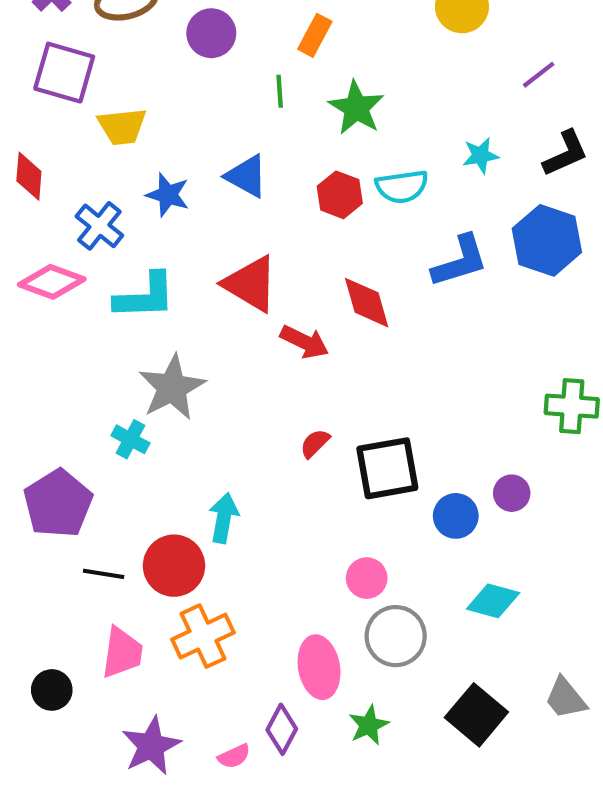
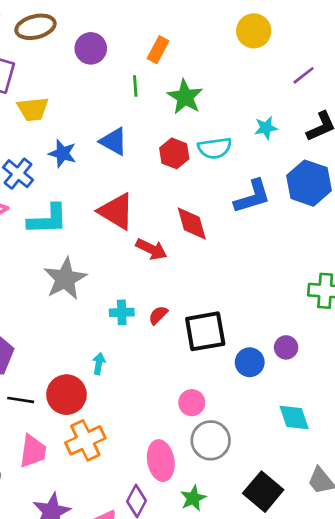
cyan cross: (130, 439) -> (122, 312), moved, turned -30
cyan arrow: (224, 518) -> (99, 364), size x0.7
cyan diamond: (493, 601) -> (294, 417), moved, turned 56

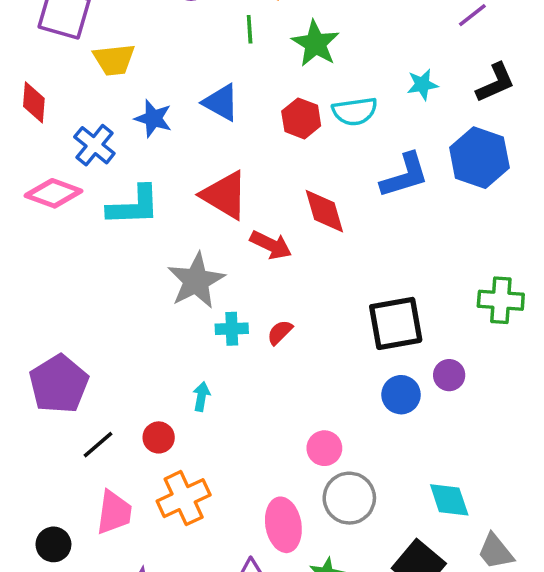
gray star: (65, 279) -> (196, 281), moved
black square: (205, 331) -> (396, 323), moved
red circle: (66, 395) -> (159, 437), size x0.6
black line: (21, 400) -> (98, 445), turned -50
cyan diamond: (294, 417) -> (449, 500), moved

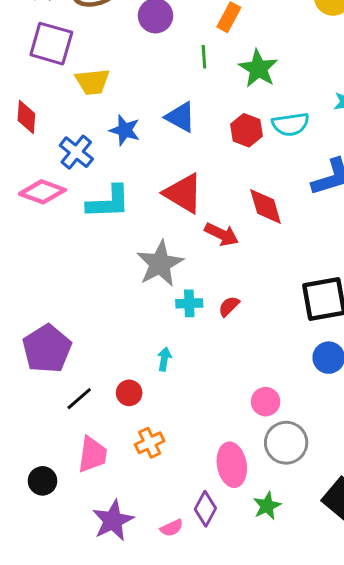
orange cross: (184, 498) -> (150, 443), size x0.7

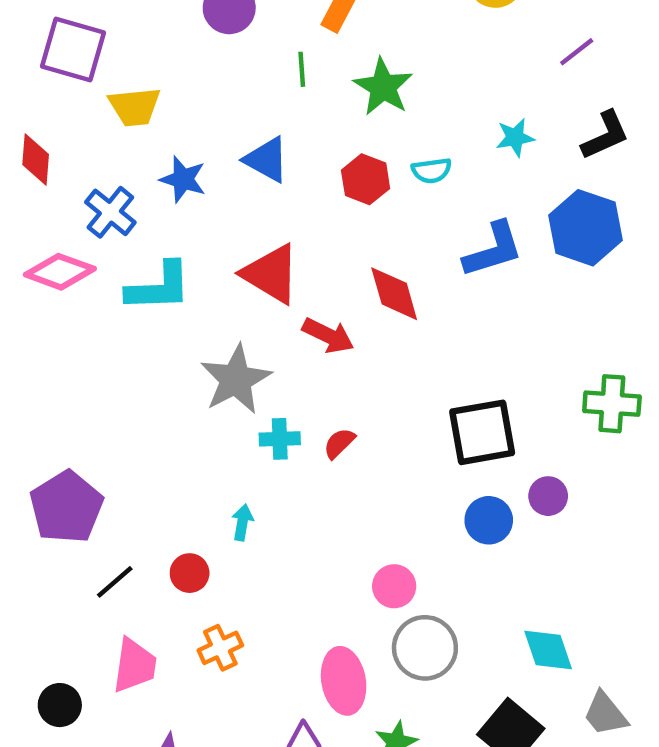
cyan semicircle: (290, 124) -> (432, 171), size x0.7

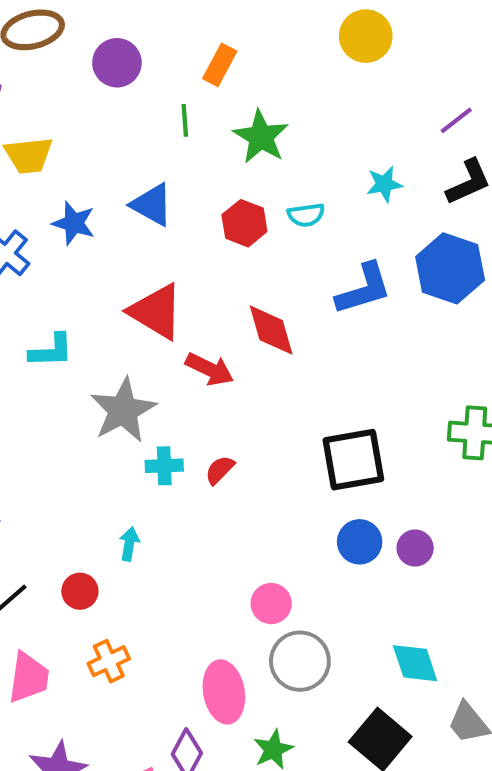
purple line: (577, 52) -> (456, 120), moved
cyan L-shape: (159, 287) -> (51, 351), moved, size x0.7
purple circle: (548, 496) -> (415, 548), moved

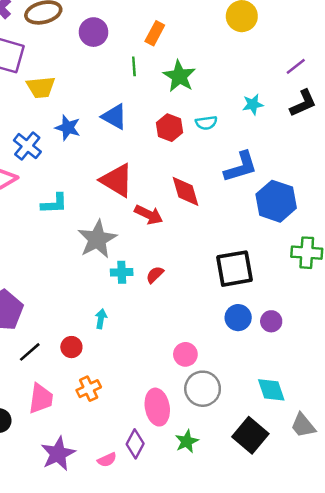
blue hexagon: (450, 268) -> (276, 201), moved

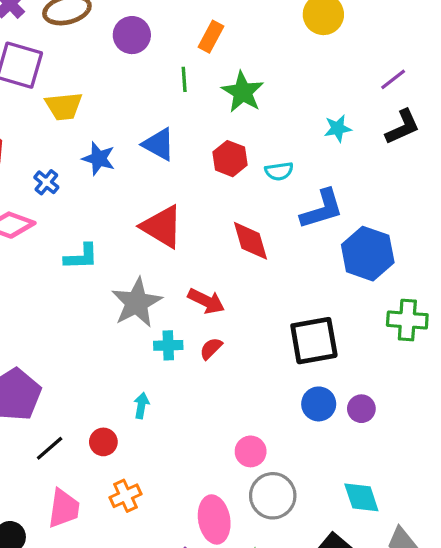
cyan semicircle: (206, 123) -> (279, 171), moved
blue cross: (27, 146) -> (46, 182), size x0.7
red arrow: (149, 215) -> (206, 301), moved

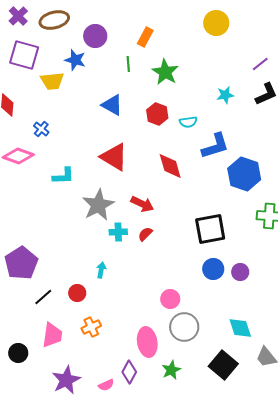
blue star: (99, 159) -> (75, 60), moved

